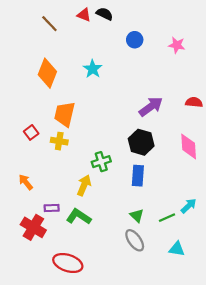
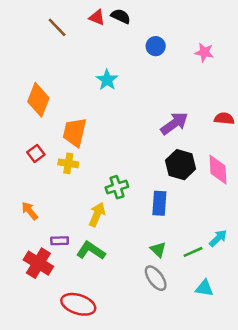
orange diamond: (47, 73) -> (38, 100), moved
black hexagon: (141, 142) -> (181, 165), moved

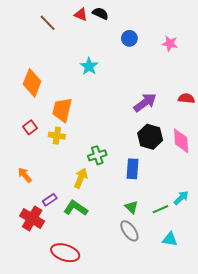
purple rectangle: (60, 241) -> (50, 200), turned -32

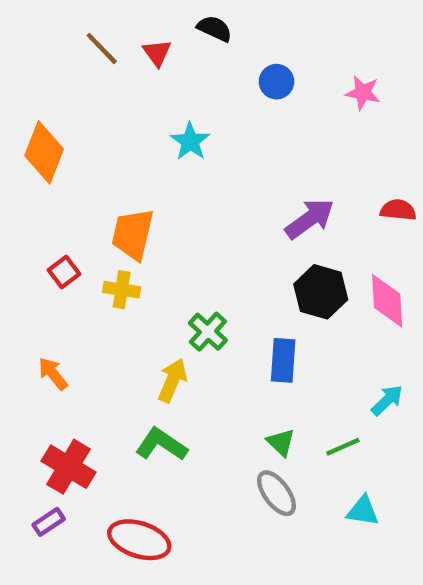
red triangle: (81, 15) -> (157, 53), moved, turned 32
orange diamond: (32, 83) -> (44, 152), moved
green cross: (97, 155) -> (208, 332), turned -30
cyan arrow: (181, 198) -> (387, 400), moved
purple rectangle: (50, 200) -> (49, 522), moved

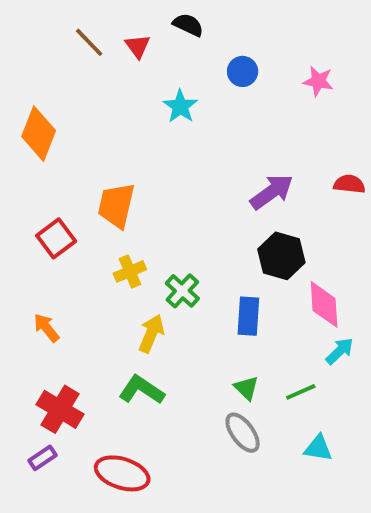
cyan star: (190, 141) -> (180, 106), moved
red square: (64, 272) -> (56, 238), size x1.4
yellow cross: (122, 290) -> (130, 271), moved, turned -32
pink diamond: (387, 301) -> (324, 304), moved

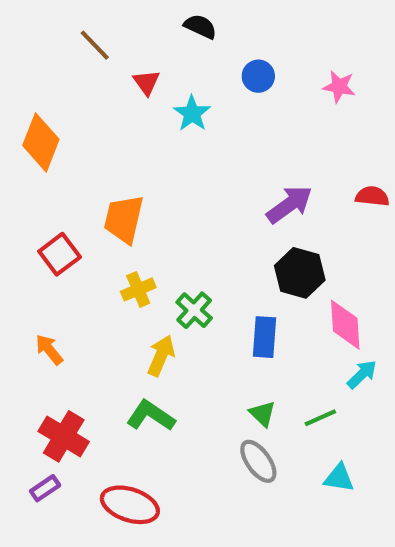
red triangle: (138, 46) -> (146, 82), moved

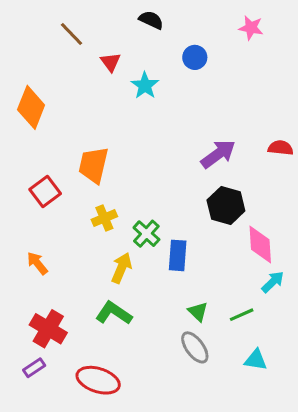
pink star: (339, 87) -> (251, 28), moved
blue rectangle: (265, 337) -> (178, 255), moved

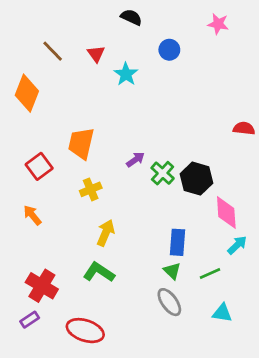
brown line: (72, 34) -> (53, 51), moved
purple arrow: (218, 154) -> (135, 160), moved, size x0.6
green cross: (146, 234) -> (163, 173), moved
blue rectangle: (178, 255) -> (177, 242), moved
orange arrow: (37, 263) -> (32, 215), moved

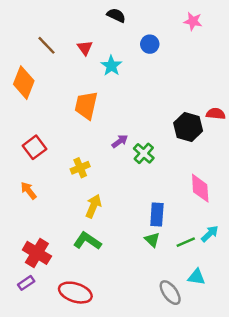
orange trapezoid: (81, 143) -> (86, 105), moved
black hexagon: (196, 179) -> (188, 127), moved
cyan arrow: (237, 245) -> (210, 234), moved
gray ellipse: (169, 302) -> (170, 293), moved

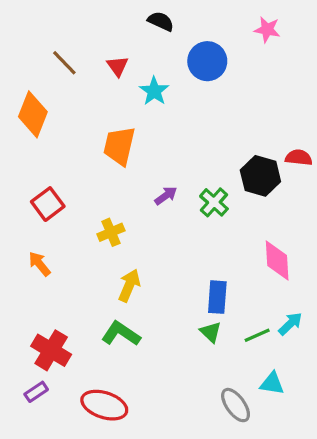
blue circle: (150, 44) -> (207, 61), size x1.5
green cross: (144, 153) -> (214, 202), moved

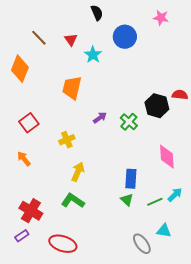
black semicircle: (161, 21) -> (97, 13), turned 42

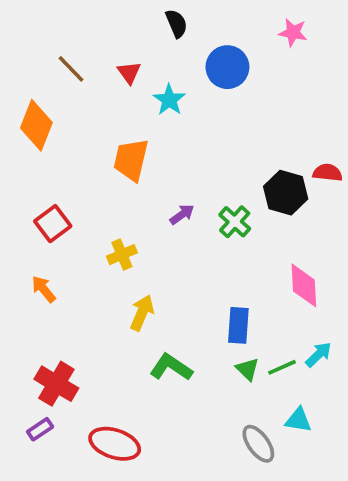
green triangle: (127, 200) -> (247, 369), moved
green L-shape: (73, 201) -> (171, 367), moved

